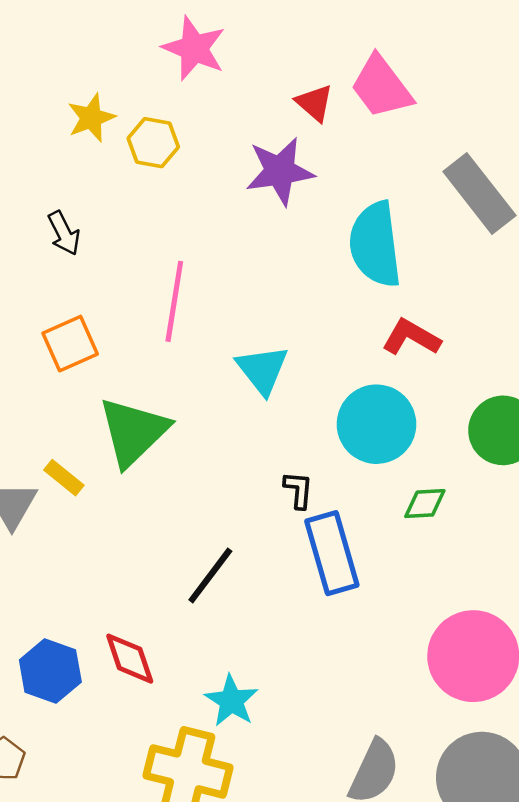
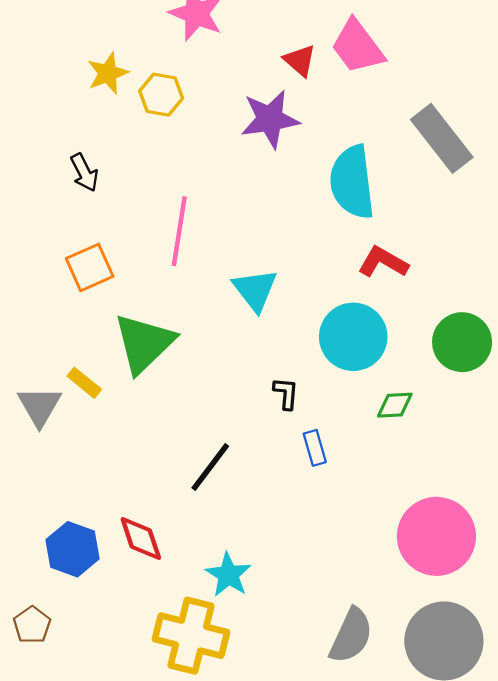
blue rectangle: (332, 553) -> (315, 448), size x0.5

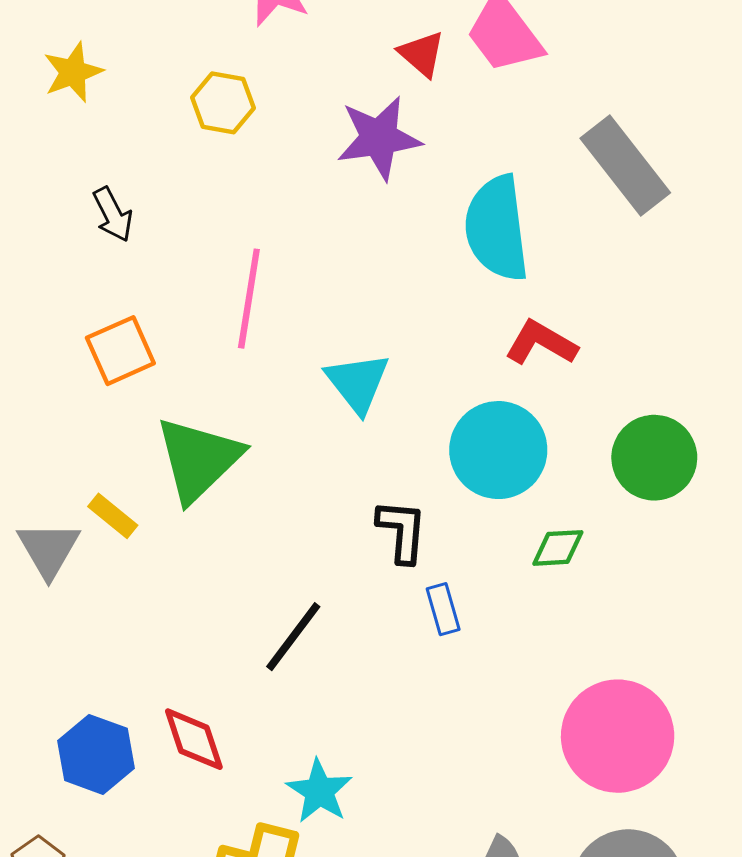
yellow star: (108, 73) -> (73, 72), moved
black L-shape: (286, 393) -> (402, 531), size x1.4

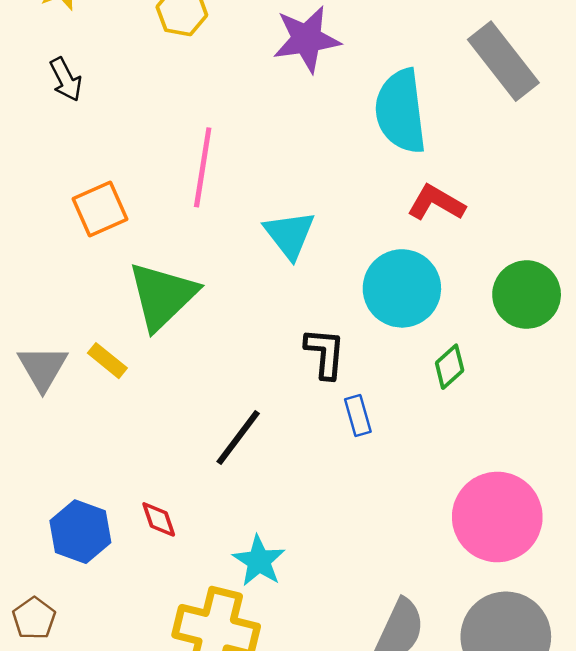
black arrow: (113, 214) -> (66, 79), moved
yellow rectangle: (113, 516) -> (107, 361), moved
green diamond: (558, 548) -> (450, 367), turned -39
red diamond: (194, 739) -> (159, 519), size x0.7

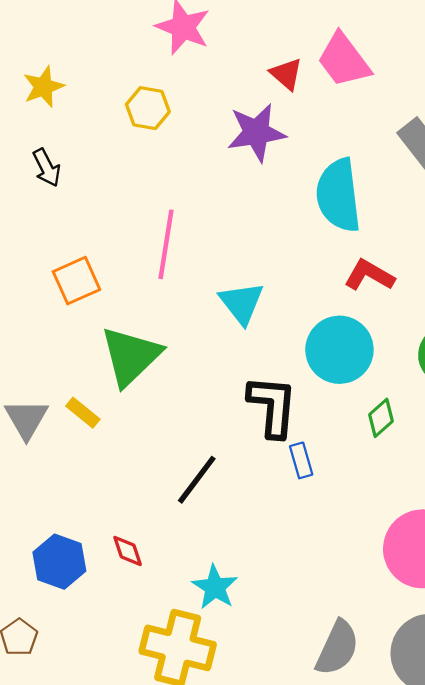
black L-shape: (325, 353) -> (272, 406), size x1.4

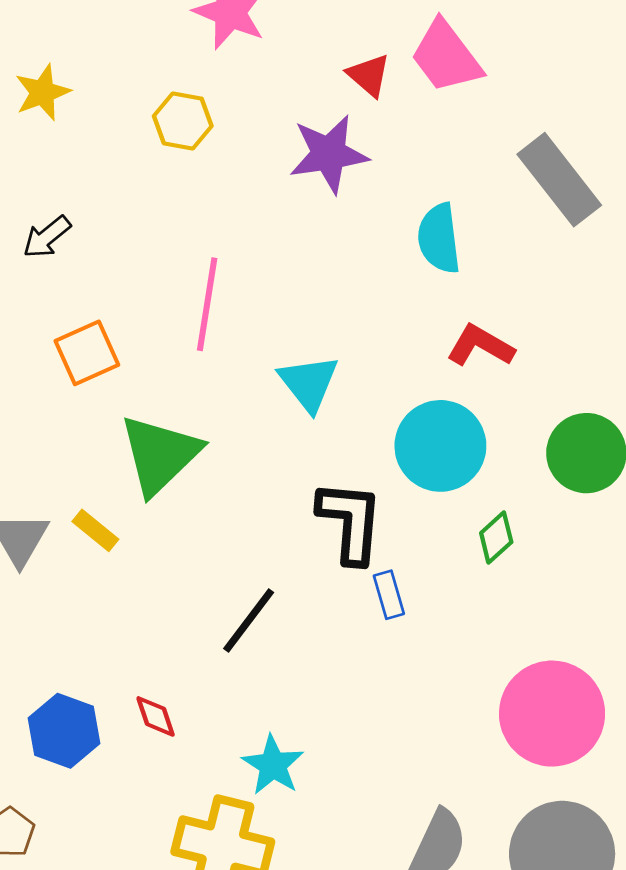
black arrow: (47, 168) -> (47, 237), moved, turned 78
cyan semicircle: (338, 195) -> (439, 238), size x0.7

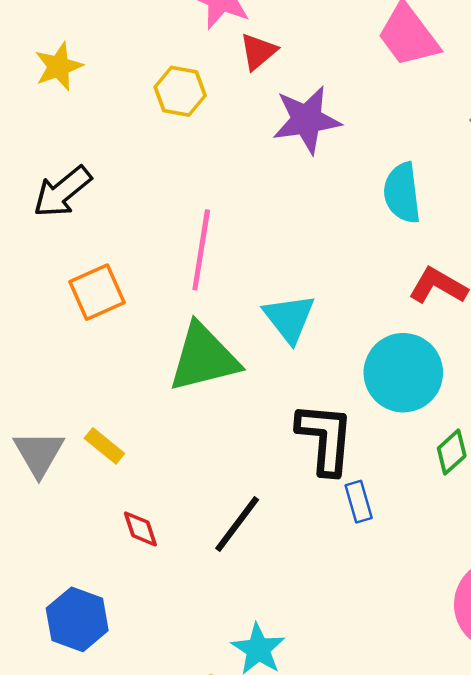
red triangle: (369, 75) -> (258, 52), moved, turned 39
black arrow: (47, 237) -> (62, 192), size x1.4
green triangle: (160, 455) -> (204, 358), moved, turned 30
red diamond: (156, 716) -> (140, 529), moved

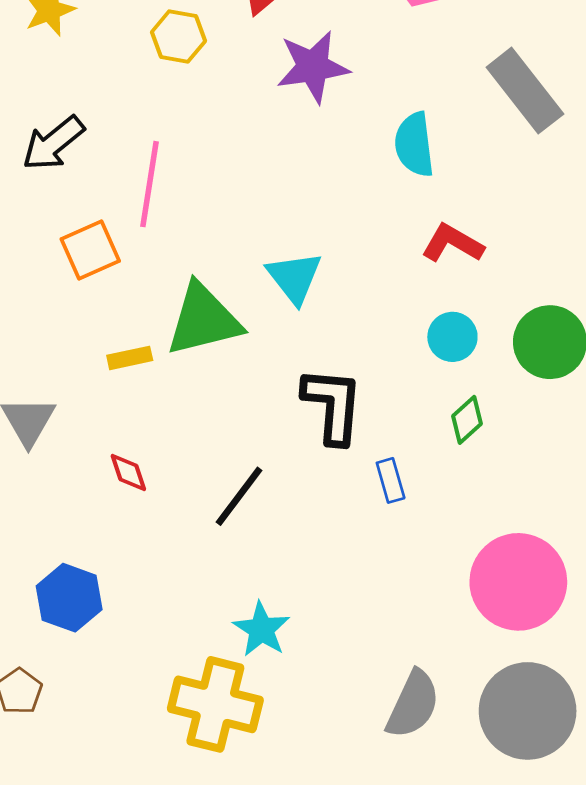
pink line: (201, 250) -> (149, 184), moved
cyan circle: (403, 373) -> (452, 337), moved, size x0.6
yellow rectangle: (104, 446) -> (130, 358), moved, turned -51
blue rectangle: (359, 502) -> (391, 480), moved
red diamond: (140, 529) -> (128, 473), moved

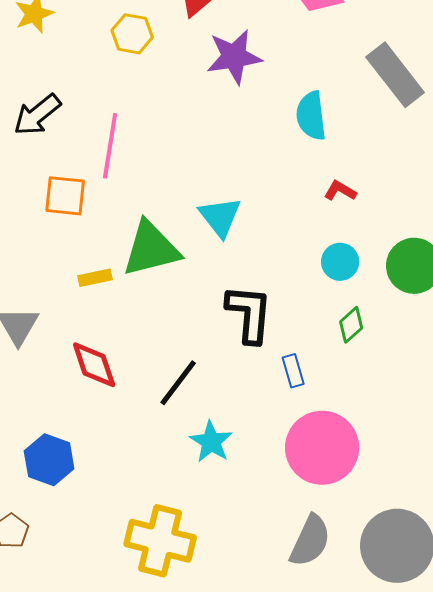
red L-shape: (452, 243) -> (340, 191), size x0.7
orange square: (90, 250) -> (65, 196), turned 30
red diamond: (128, 473) -> (94, 365), size x1.6
pink circle: (518, 582) -> (322, 448), moved
cyan star: (261, 629) -> (211, 442), moved

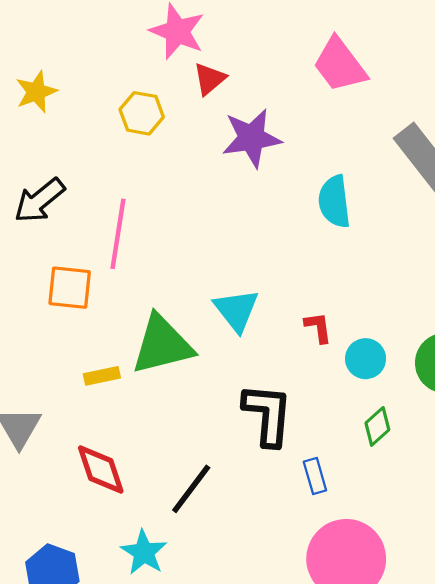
red L-shape: (340, 191) -> (318, 327), moved, turned 52
cyan star: (211, 442) -> (144, 552), moved

